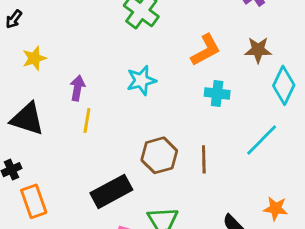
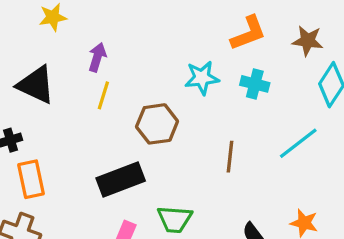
cyan star: (141, 80) -> (202, 78), moved
brown hexagon: (159, 155) -> (157, 124), moved

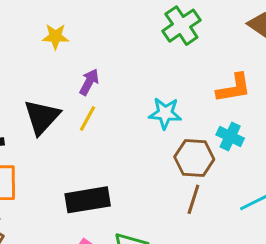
cyan star: (202, 78) -> (165, 113), moved
black triangle: (36, 85) -> (42, 117), moved, turned 36
brown hexagon: (157, 124) -> (194, 158), moved

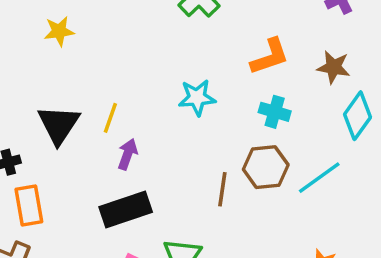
purple arrow: (89, 82) -> (128, 154), moved
brown hexagon: (194, 158) -> (266, 167), moved
brown line: (193, 199) -> (222, 189), moved

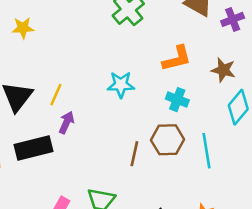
cyan line: (319, 178) -> (206, 151), turned -68
black rectangle: (126, 209) -> (34, 148), moved

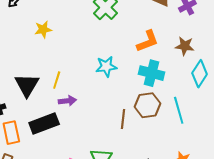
yellow star: (23, 28) -> (43, 29), moved
cyan cross: (177, 100) -> (152, 73), size x1.4
purple arrow: (66, 122) -> (67, 101), turned 66

